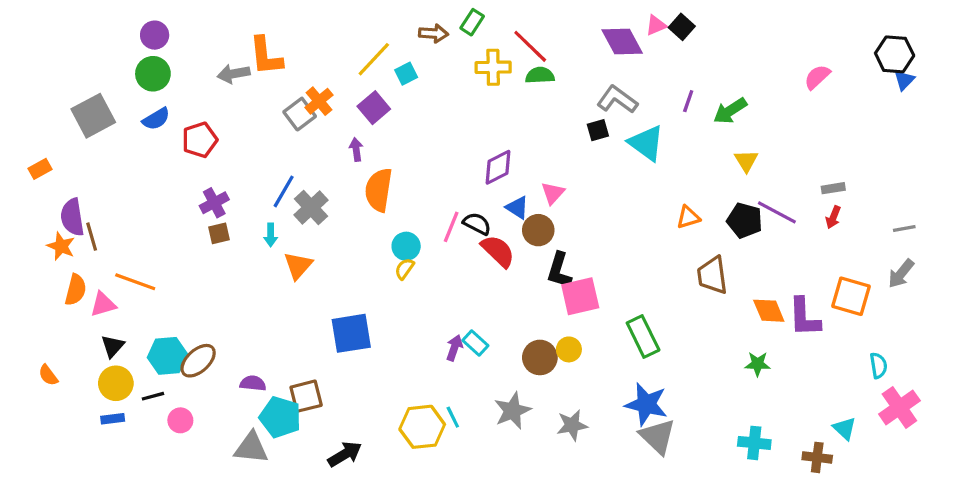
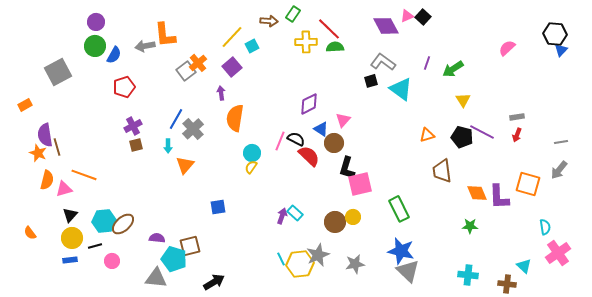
blue semicircle: (156, 119) -> (114, 55), moved, turned -30
blue square: (351, 333) -> (218, 207), size x0.6
yellow hexagon: (422, 427) -> (300, 264), moved

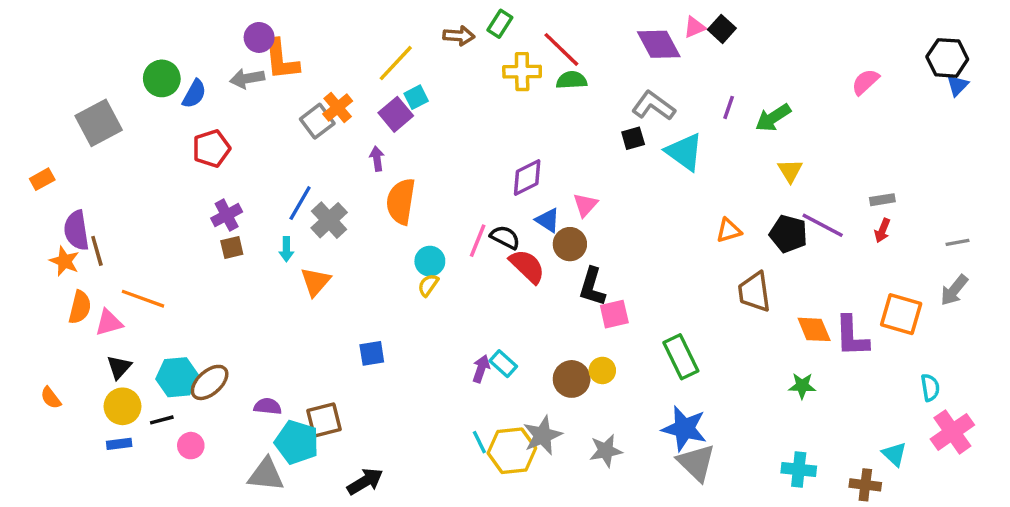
purple circle: (96, 22) -> (259, 37), moved
cyan square: (252, 46) -> (416, 97), moved
pink square: (360, 184) -> (614, 314), size x0.7

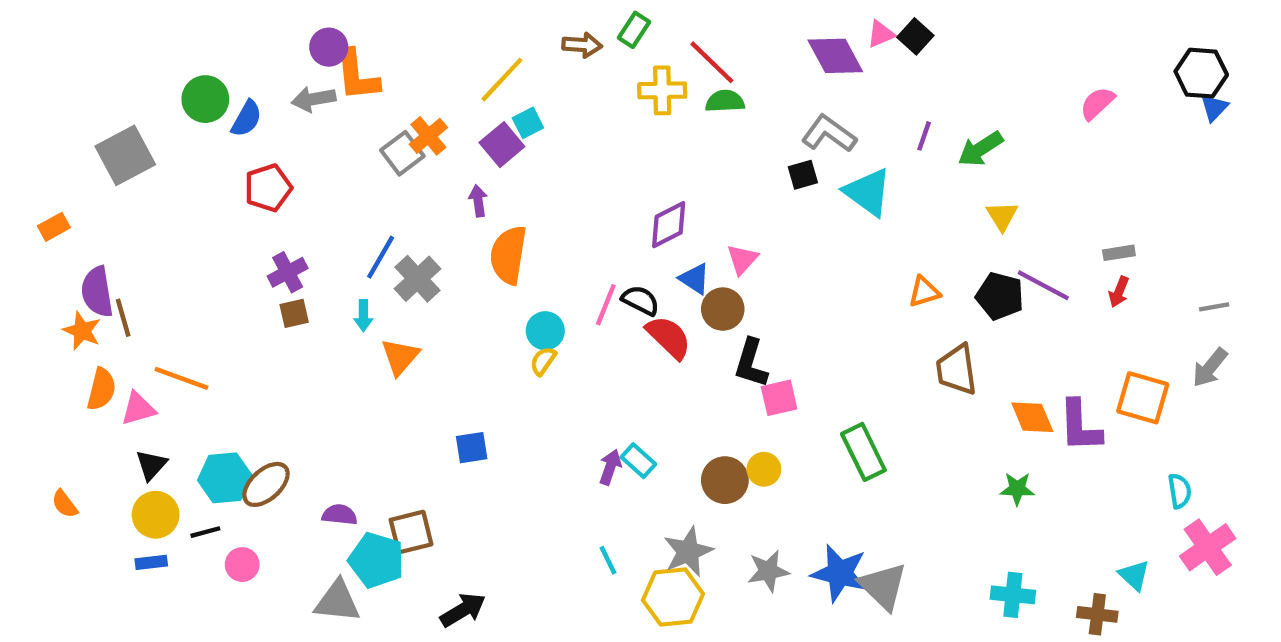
blue star: (684, 429) -> (840, 573), moved
yellow hexagon: (512, 451) -> (673, 597), moved

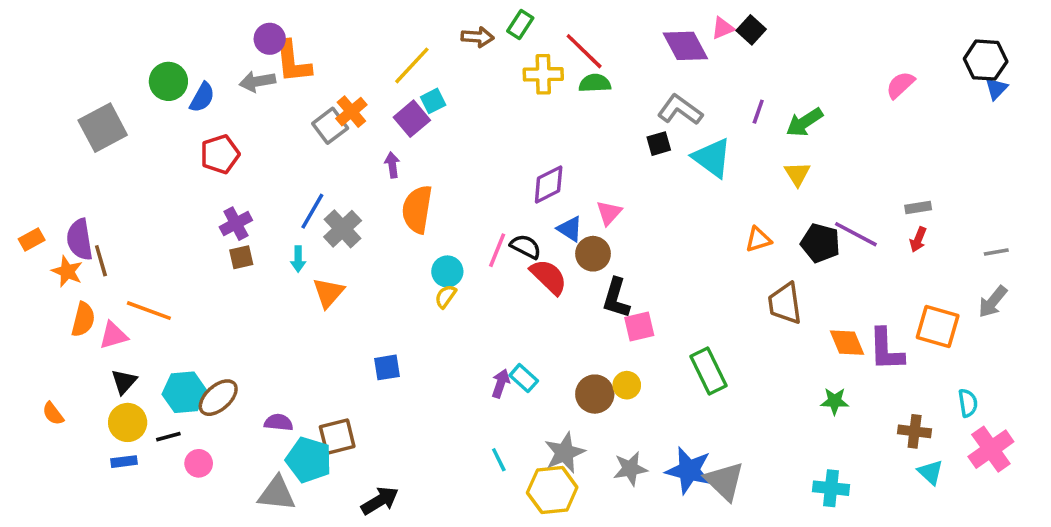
yellow triangle: (1002, 216) -> (797, 174), moved
orange rectangle: (54, 227) -> (32, 240), moved
brown cross: (1097, 614) -> (915, 431), moved

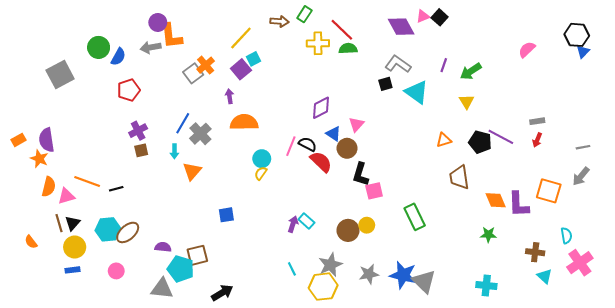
orange semicircle: (417, 209) -> (244, 122), turned 80
brown line: (101, 261) -> (59, 223), moved
black line: (168, 437) -> (116, 189), moved

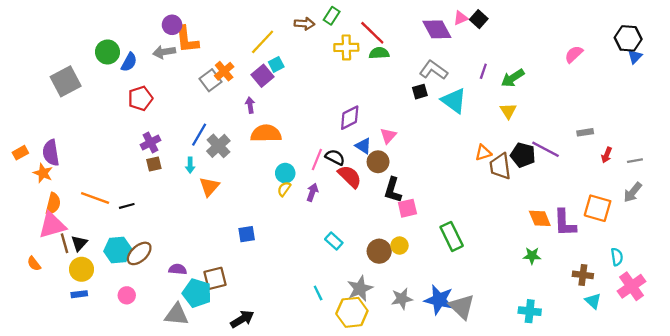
red arrow: (537, 140) -> (607, 155), moved
brown trapezoid: (459, 177) -> (500, 166), moved
pink triangle: (66, 196) -> (52, 225), moved, size x1.5
purple arrow: (293, 224) -> (312, 192), moved

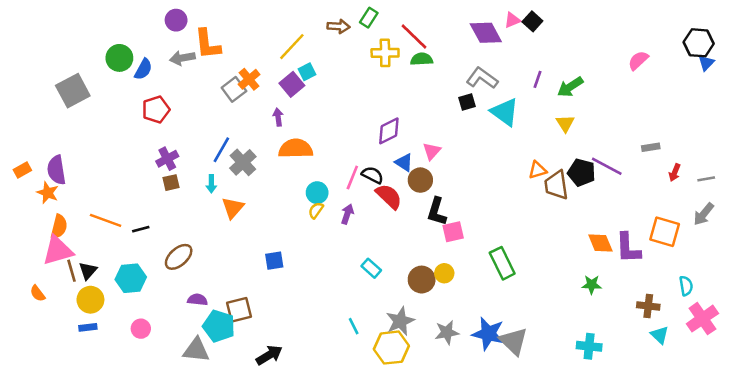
purple circle: (172, 25) -> (176, 20), moved
brown ellipse: (139, 253) -> (179, 257), moved

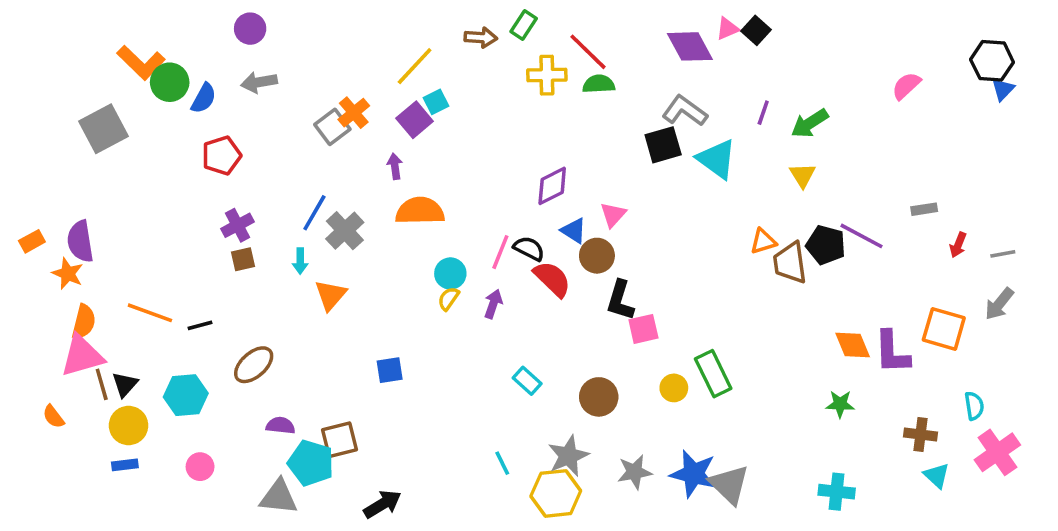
orange L-shape: (208, 44) -> (141, 63), moved, turned -40
black square: (467, 102) -> (663, 145), size x1.5
yellow circle: (444, 273) -> (674, 388), moved

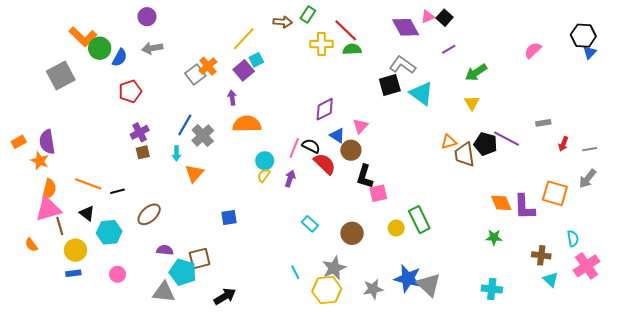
purple line: (763, 113) -> (449, 49), moved, turned 40
black triangle: (125, 384) -> (87, 213), moved, turned -35
gray star: (634, 472) -> (373, 289), moved

